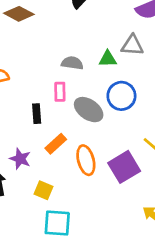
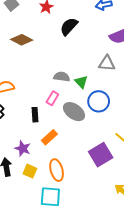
green triangle: (108, 59) -> (81, 82), moved, turned 48
pink rectangle: (60, 92) -> (52, 98), turned 32
orange ellipse: (86, 160) -> (57, 170), moved
yellow square: (43, 190) -> (30, 171), moved

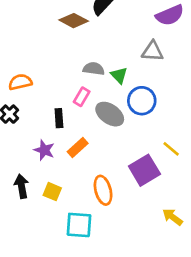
brown diamond: (22, 40) -> (74, 21), moved
purple star: (23, 149) -> (44, 150), moved
orange ellipse: (57, 170) -> (103, 190), moved

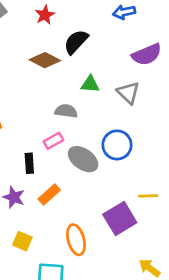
gray triangle: (152, 51) -> (128, 93), turned 40
green triangle: (119, 75) -> (90, 84), moved, turned -42
pink rectangle: (82, 97) -> (53, 141), turned 30
yellow line: (171, 149) -> (148, 196), turned -42

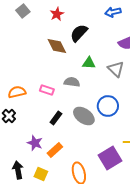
brown diamond: (45, 60) -> (57, 46), turned 35
pink rectangle: (53, 141) -> (47, 90), moved, turned 48
black rectangle: (29, 163) -> (56, 118), moved, turned 40
orange rectangle: (49, 194) -> (55, 150), moved

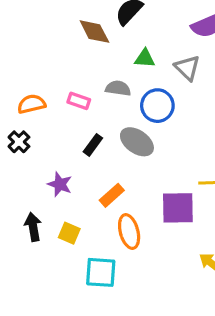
blue circle: (108, 106) -> (157, 106), moved
orange rectangle: (55, 150) -> (112, 195), moved
purple square: (110, 158) -> (178, 208), turned 30

